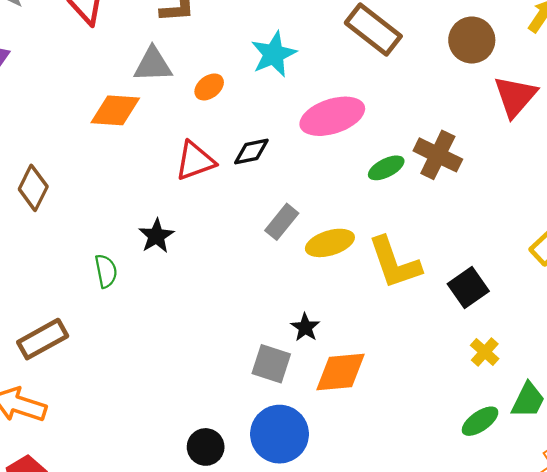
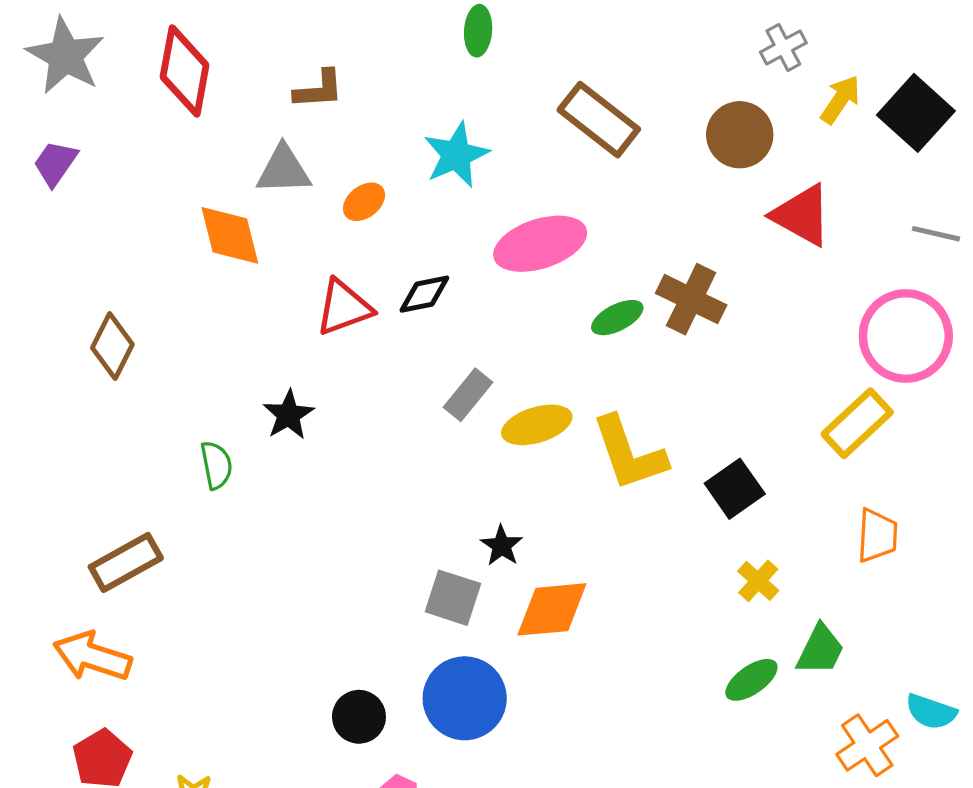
red triangle: (515, 96) -> (802, 215), turned -42
orange diamond: (115, 110) -> (230, 235), turned 72

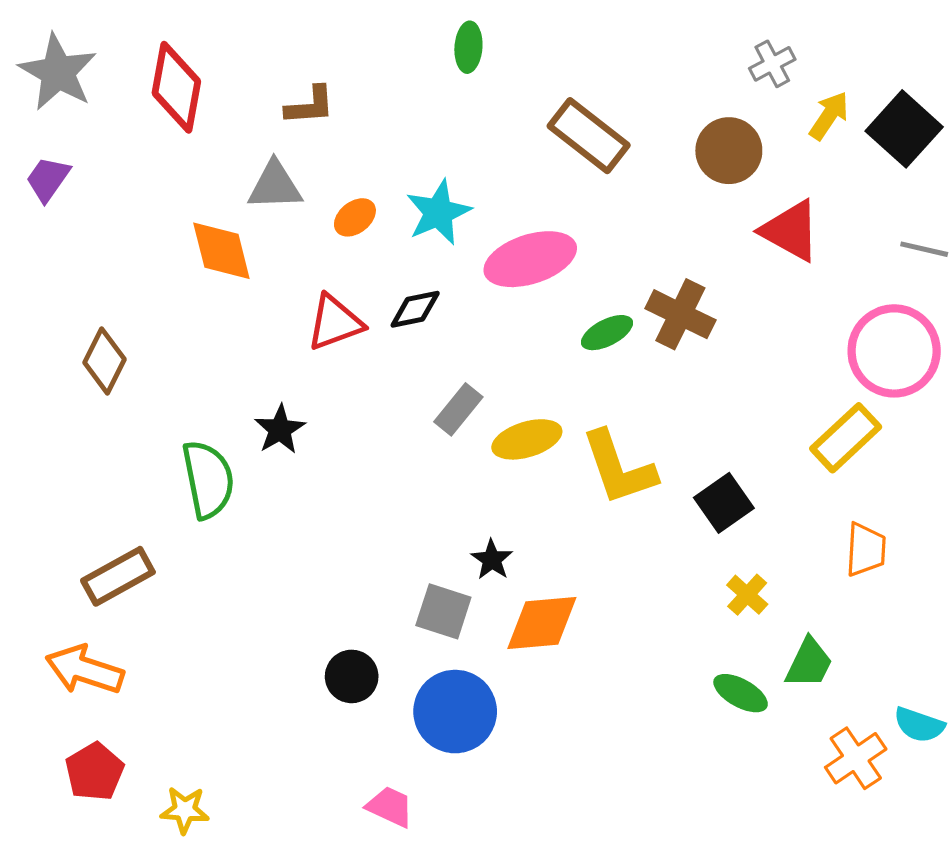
cyan star: (456, 155) -> (438, 212), moved
green semicircle: (216, 465) -> (208, 479), size x1.6
green ellipse: (751, 680) -> (741, 693), turned 64
black circle: (359, 717) -> (352, 676), moved

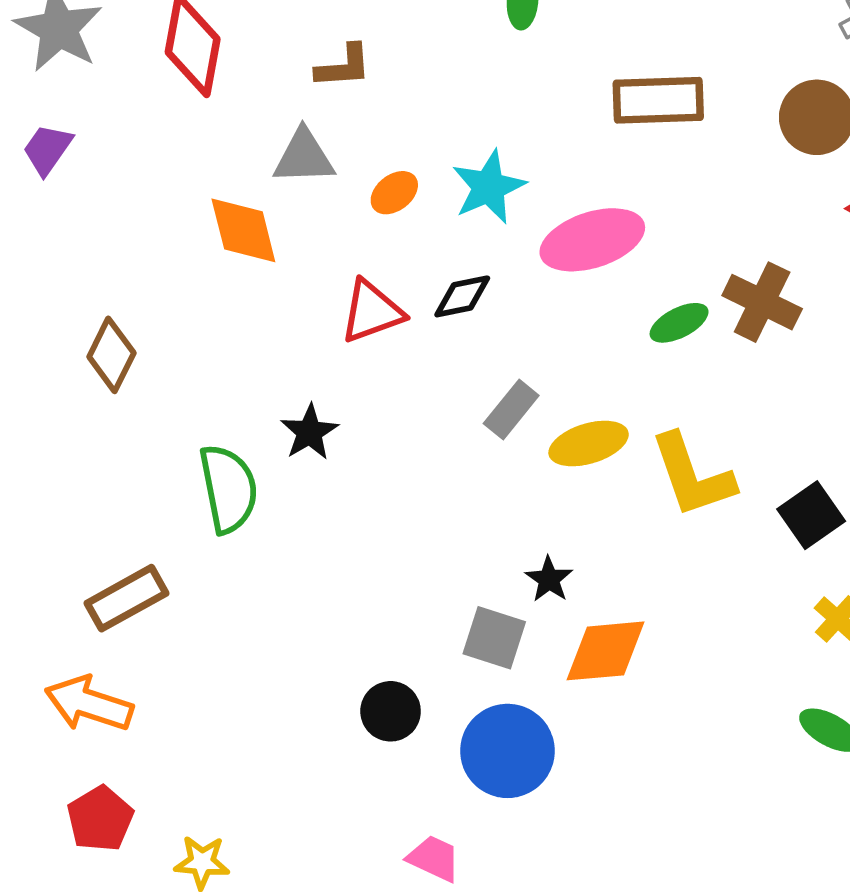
brown rectangle: (589, 136) -> (658, 100), turned -40

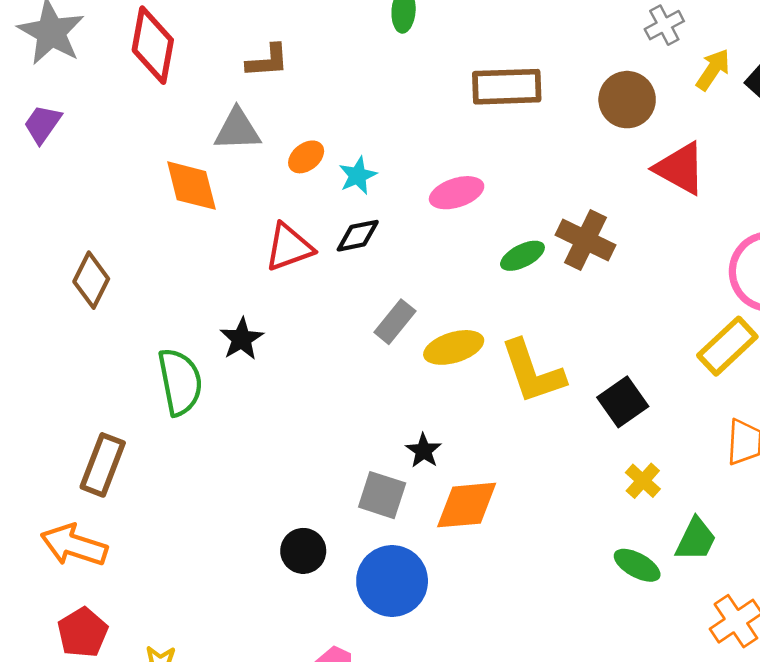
cyan star: (489, 187) -> (358, 176), moved, size x0.7
pink ellipse: (592, 240) -> (457, 193), size x0.7
brown rectangle: (127, 598) -> (103, 465), turned -40

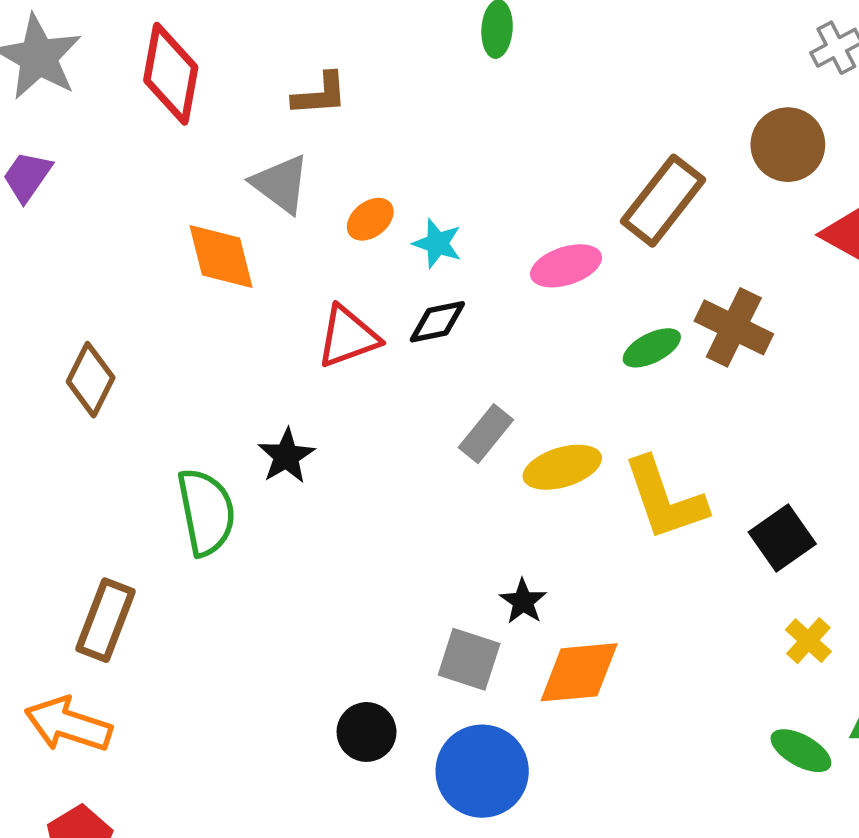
brown rectangle: (507, 87) -> (663, 201), moved, turned -50
gray triangle: (237, 130) -> (281, 184), turned 39
cyan star: (358, 176) -> (437, 243), turned -30

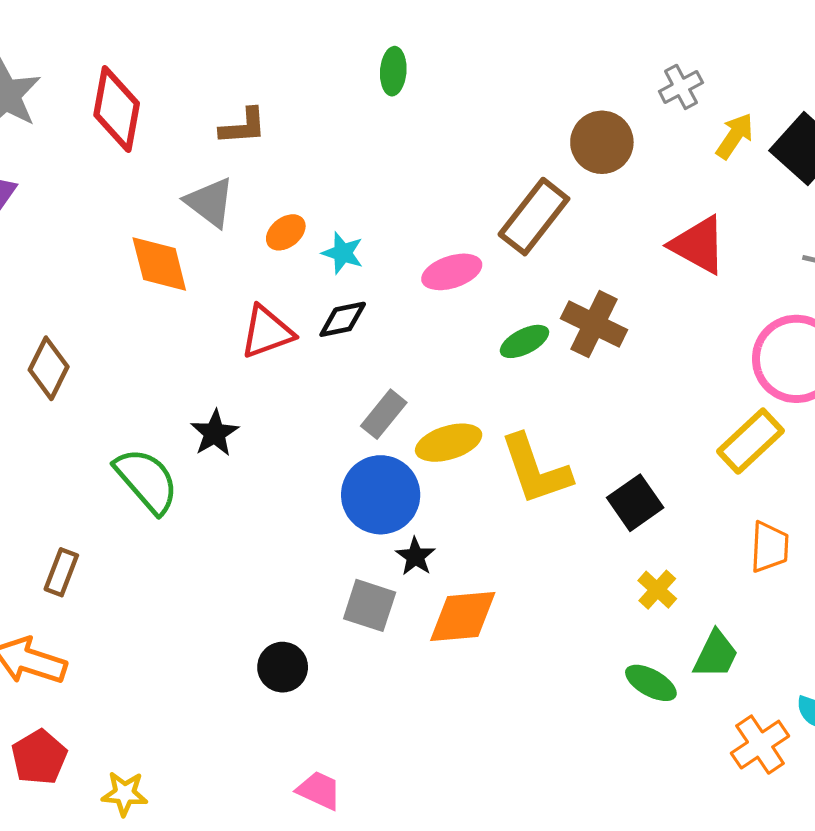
brown circle: (788, 145) -> (602, 142), moved
green semicircle: (206, 512) -> (147, 481), turned -30
brown rectangle: (105, 620) -> (61, 572), size x0.7
blue circle: (482, 771) -> (381, 495), moved

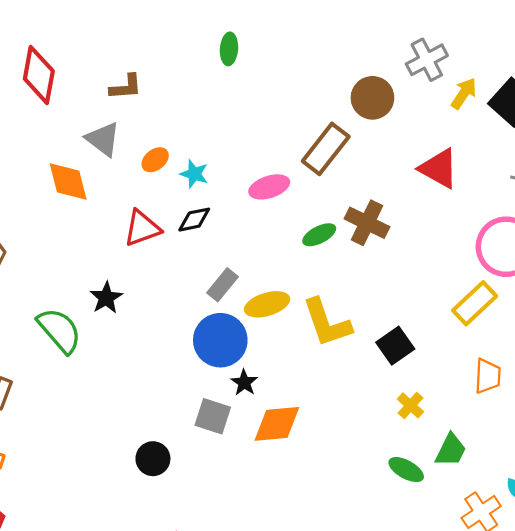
gray cross: (681, 87) -> (427, 60), size x1.4

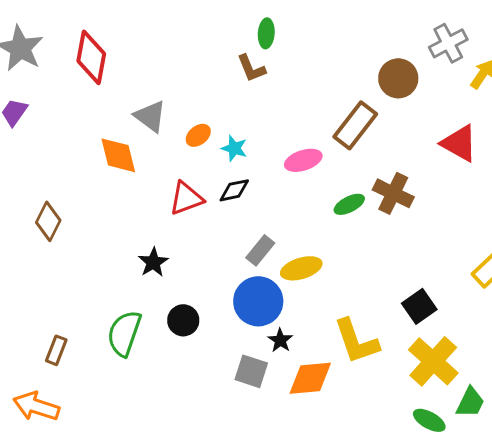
brown L-shape: (126, 87) -> (251, 68), moved, turned 72
yellow L-shape: (327, 323) -> (356, 341), moved
green semicircle: (59, 330) -> (124, 333), moved, turned -120
yellow cross: (411, 405) -> (433, 361), size x2.0
black circle: (153, 459) -> (183, 320), moved

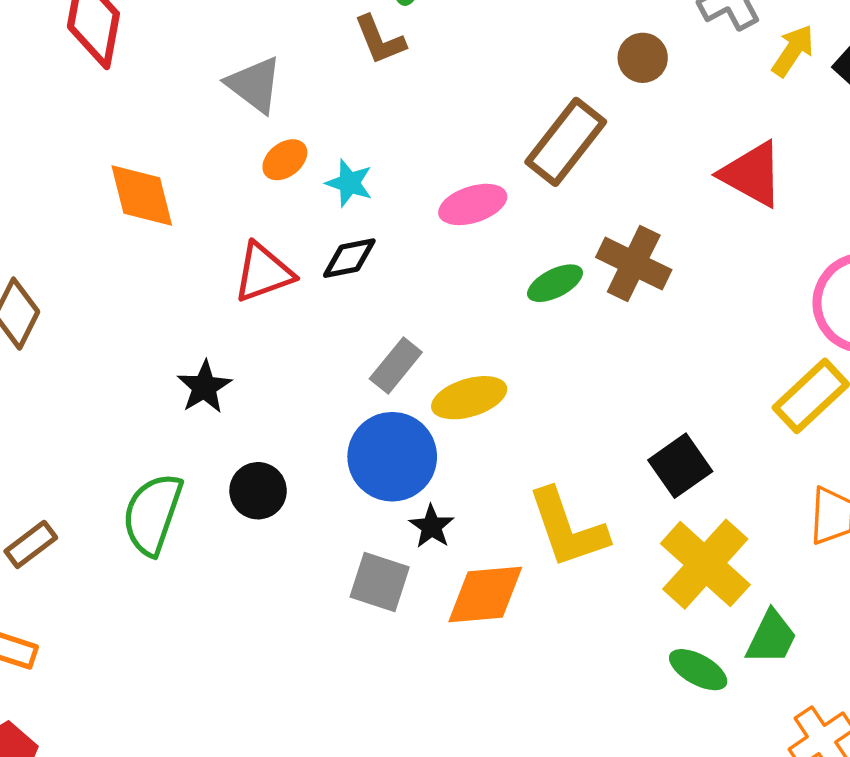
brown circle: (398, 78) -> (643, 58), size x0.7
gray triangle: (150, 116) -> (254, 85), moved
brown rectangle: (56, 350) -> (31, 544), turned 32

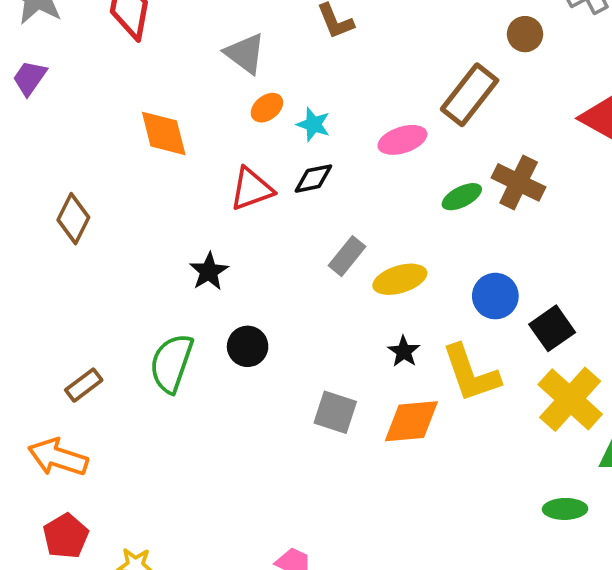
blue circle: (392, 457) -> (495, 296), moved, size x0.7
black star: (432, 527) -> (404, 352), moved
green ellipse: (698, 670) -> (565, 509), moved, turned -30

